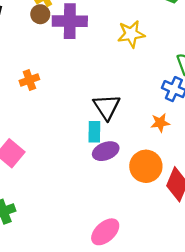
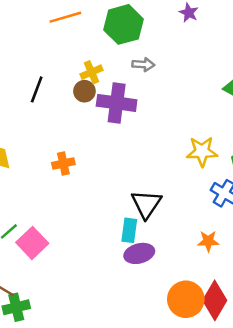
yellow star: (131, 34) -> (202, 152), moved
orange star: (160, 123) -> (208, 241), moved
orange circle: (146, 166) -> (186, 299), moved

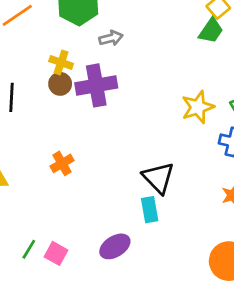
yellow cross: (91, 72) -> (61, 62), turned -30
pink square: (32, 243) -> (56, 253), size x0.7
purple ellipse: (139, 253) -> (115, 246), moved

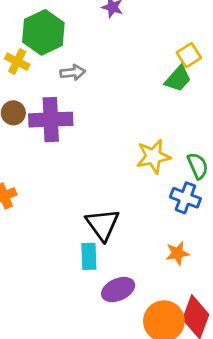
yellow cross: (61, 62) -> (17, 62), moved
purple ellipse: (115, 246) -> (118, 290), moved

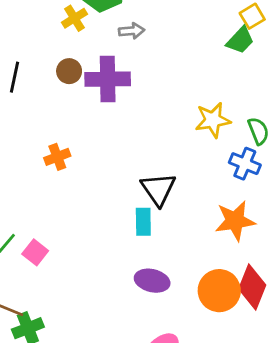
yellow cross: (17, 62) -> (74, 18), turned 30
orange star: (177, 253) -> (235, 221), size x1.6
purple ellipse: (118, 290) -> (152, 281), moved, turned 36

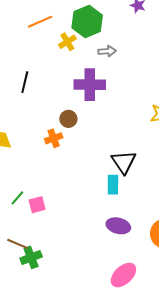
brown circle: (69, 71) -> (68, 119), moved
pink square: (35, 252) -> (37, 205), turned 36

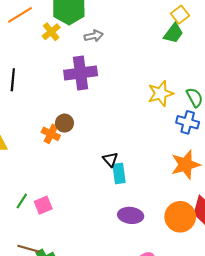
brown circle: (68, 119) -> (64, 123), moved
orange cross: (54, 138) -> (51, 134), turned -36
black triangle: (124, 162) -> (110, 160), moved, size x0.6

